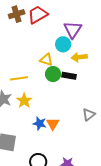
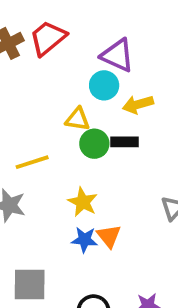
purple triangle: (73, 30) -> (117, 55), turned -30
yellow star: (24, 101) -> (83, 202), moved

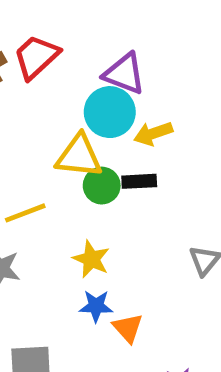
cyan circle: (104, 85) -> (110, 112), size x1.4
yellow triangle: (78, 119) -> (79, 156), size x1.5
orange triangle: (109, 236) -> (128, 328), moved

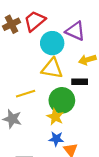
cyan circle: (110, 112) -> (52, 43), moved
green circle: (102, 186) -> (62, 100), moved, size x1.5

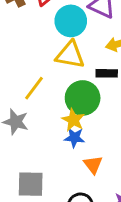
yellow line: (26, 94) -> (34, 88), turned -36
blue star: (56, 139) -> (74, 138), moved

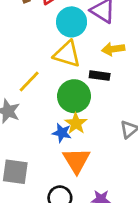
yellow star: (73, 120) -> (76, 123), moved
orange triangle: (93, 165) -> (76, 160), size x1.5

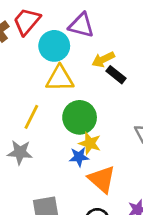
black rectangle: (100, 76) -> (116, 75), moved, turned 48

